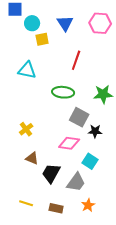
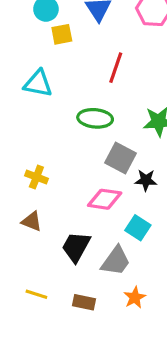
yellow cross: (26, 129) -> (36, 177), turned -32
brown triangle: (32, 158) -> (32, 221), moved

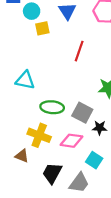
cyan triangle: (38, 83) -> (25, 80), moved
green ellipse: (95, 118) -> (52, 107), moved
yellow cross: (36, 177) -> (39, 135), moved, size x1.5

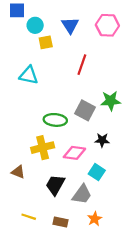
cyan triangle: (25, 80) -> (29, 75), moved
gray square: (82, 113) -> (85, 110), moved
yellow cross: (39, 135) -> (43, 148), turned -35
brown triangle: (22, 156) -> (18, 172), moved

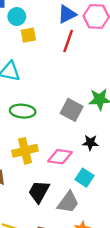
blue triangle: (70, 25) -> (67, 14), moved, turned 36
red line: (82, 65) -> (68, 41), moved
green ellipse: (55, 120) -> (23, 111), moved

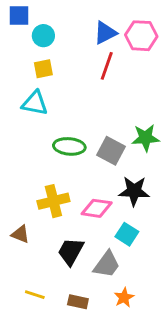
yellow square: (28, 35) -> (43, 69), moved
green ellipse: (23, 111) -> (69, 146), moved
black star: (90, 143) -> (134, 191), size x1.5

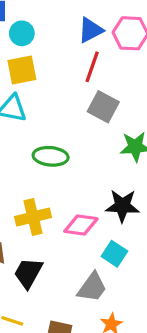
yellow square: (43, 69) -> (22, 70), size x1.4
gray square: (111, 151) -> (103, 107), moved
black trapezoid: (71, 251) -> (28, 273), moved

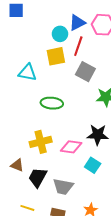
cyan circle: (22, 33) -> (60, 34), moved
yellow square: (22, 70) -> (56, 56), moved
gray trapezoid: (92, 287) -> (63, 187), moved, turned 65

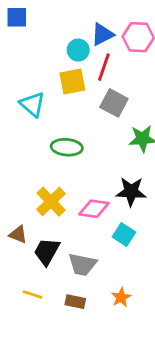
cyan triangle: (27, 73) -> (32, 104), turned 30
yellow cross: (41, 142) -> (51, 202), turned -30

